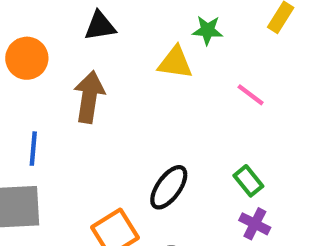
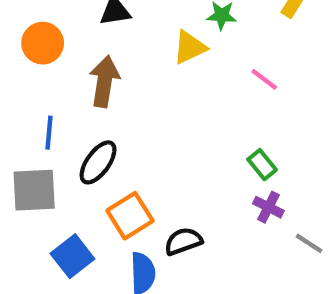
yellow triangle: (175, 63) -> (190, 47), turned -33
black ellipse: (169, 187) -> (98, 162), moved

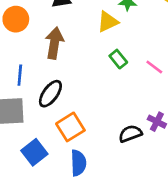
pink line: (264, 79) -> (154, 67), moved
green rectangle: (262, 165) -> (118, 59), moved
black semicircle: (183, 241) -> (130, 134), moved

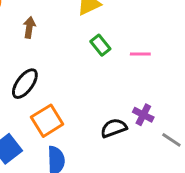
brown arrow: (54, 43) -> (29, 27), size x0.6
pink line: (154, 67) -> (140, 54), turned -36

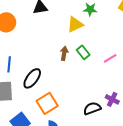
brown arrow: (29, 27) -> (64, 53), moved
pink line: (140, 54) -> (110, 58), turned -32

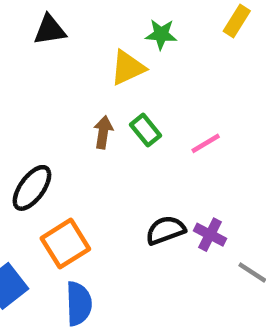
black semicircle: (92, 108) -> (166, 230), moved

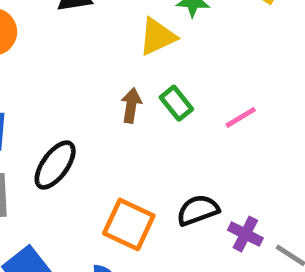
purple cross: (210, 235) -> (245, 234), moved
orange square: (65, 244) -> (129, 224), moved, turned -33

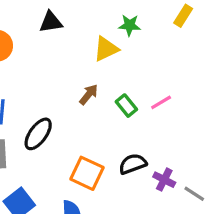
green rectangle: (176, 103) -> (126, 106), moved
brown arrow: (131, 106) -> (89, 95), turned 30

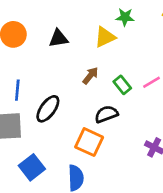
black triangle: (51, 22) -> (59, 38), moved
black semicircle: (133, 164) -> (106, 114), moved

